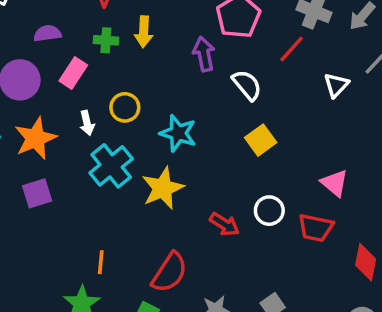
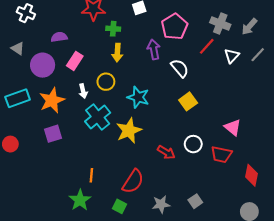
yellow arrow: (144, 32) -> (117, 53), moved
green cross: (106, 40) -> (113, 29), moved
white triangle: (336, 85) -> (232, 56), moved

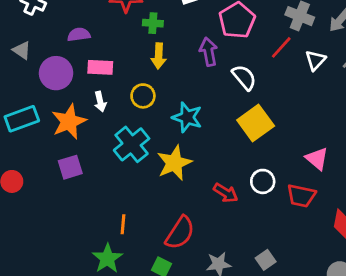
pink rectangle: (75, 61) -> (100, 67), turned 60
white arrow: (83, 91) -> (100, 102), moved
yellow square: (188, 101) -> (256, 123), size x1.4

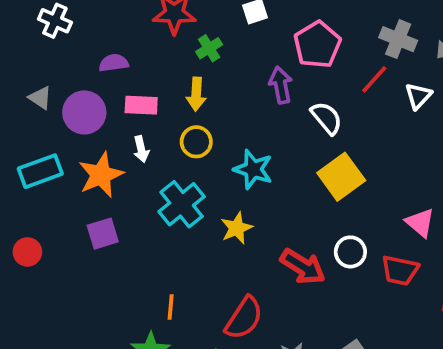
green cross: (153, 23) -> (209, 48), turned -36
gray triangle: (22, 50) -> (40, 98), moved
yellow arrow: (159, 56) -> (196, 94), moved
yellow star: (174, 163) -> (237, 228), size x0.7
red arrow: (226, 193) -> (303, 267), size x1.4

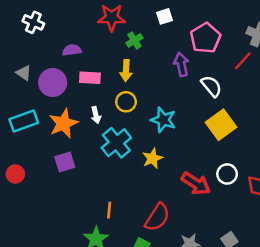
white arrow: (141, 149) -> (96, 115), moved

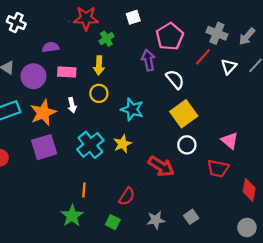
cyan cross: (116, 143) -> (90, 145), moved
purple square: (65, 162) -> (44, 147), size x1.4
white circle: (227, 174) -> (187, 145), moved
red semicircle: (157, 217) -> (127, 196), size x0.7

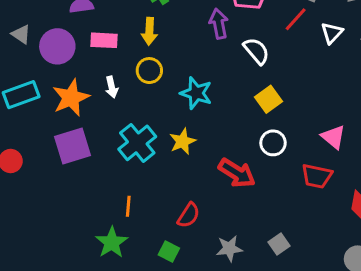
yellow square: (184, 114) -> (268, 99), size x0.7

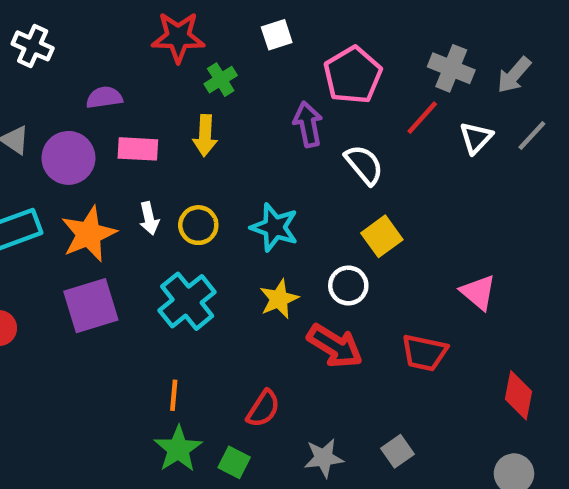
yellow circle: (149, 71) -> (198, 225), moved
yellow star: (183, 141) -> (279, 299), moved
white circle: (273, 143) -> (348, 286), moved
red trapezoid: (317, 176) -> (424, 353), moved
green star: (112, 242) -> (178, 449), moved

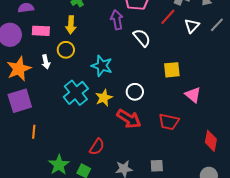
yellow circle: (198, 225) -> (66, 50), moved
yellow square: (382, 236) -> (172, 70), moved, turned 30
cyan cross: (187, 301) -> (76, 93), moved
orange line: (174, 395) -> (34, 132), moved
gray square: (398, 451) -> (157, 166), turned 32

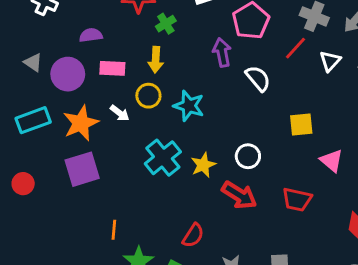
white arrow: (46, 62) -> (120, 113), turned -40
cyan star: (102, 66) -> (189, 106), moved
orange line: (34, 132) -> (114, 230), moved

